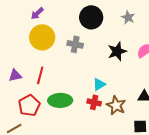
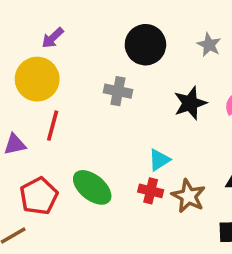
yellow circle: (42, 37) -> (37, 79), moved
red line: (40, 75) -> (53, 126), moved
green ellipse: (60, 100) -> (92, 187), turned 40

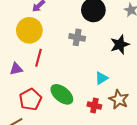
red cross: (151, 191) -> (94, 106), moved

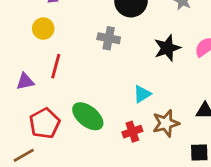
yellow circle: (29, 30) -> (43, 29), size x0.6
brown star: (119, 99) -> (166, 123), turned 30
red cross: (94, 106) -> (132, 132), turned -32

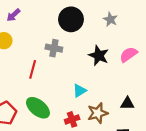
black star: (167, 48) -> (99, 56), turned -30
red line: (56, 66) -> (33, 69), moved

